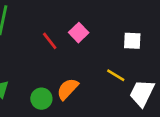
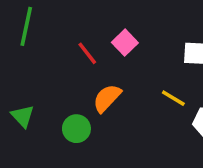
orange semicircle: (68, 89) -> (107, 98), moved

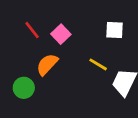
pink square: (125, 43) -> (61, 34), moved

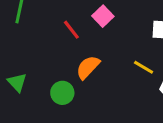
pink square: (61, 34) -> (103, 16), moved

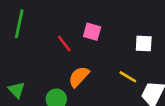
pink square: (103, 16) -> (92, 32), turned -30

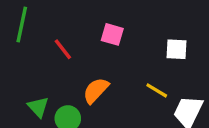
red line: (64, 44) -> (63, 49), moved
green triangle: (17, 90) -> (38, 107), moved

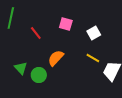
white square: (177, 49) -> (94, 33), moved, turned -32

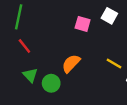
red line: (36, 33) -> (24, 46), moved
white square: (94, 33) -> (109, 16), moved, turned -32

